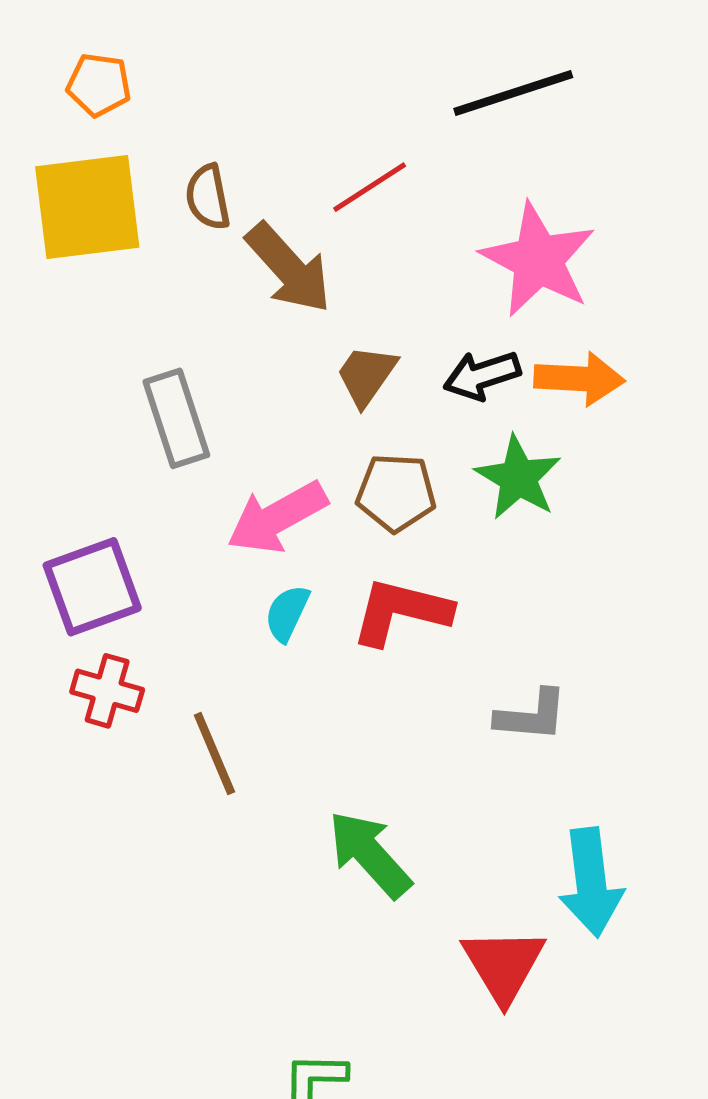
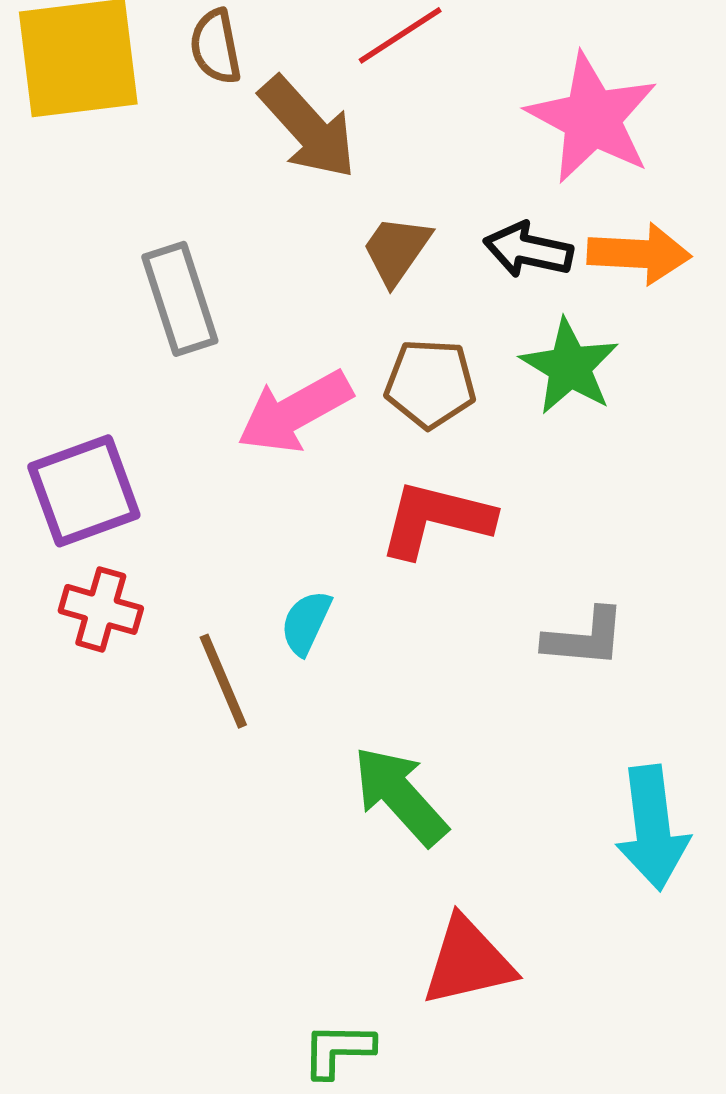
black arrow: (482, 375) -> (528, 250), turned 30
cyan semicircle: (287, 613) -> (306, 623), moved
red triangle: (503, 965) -> (468, 961), moved, turned 48

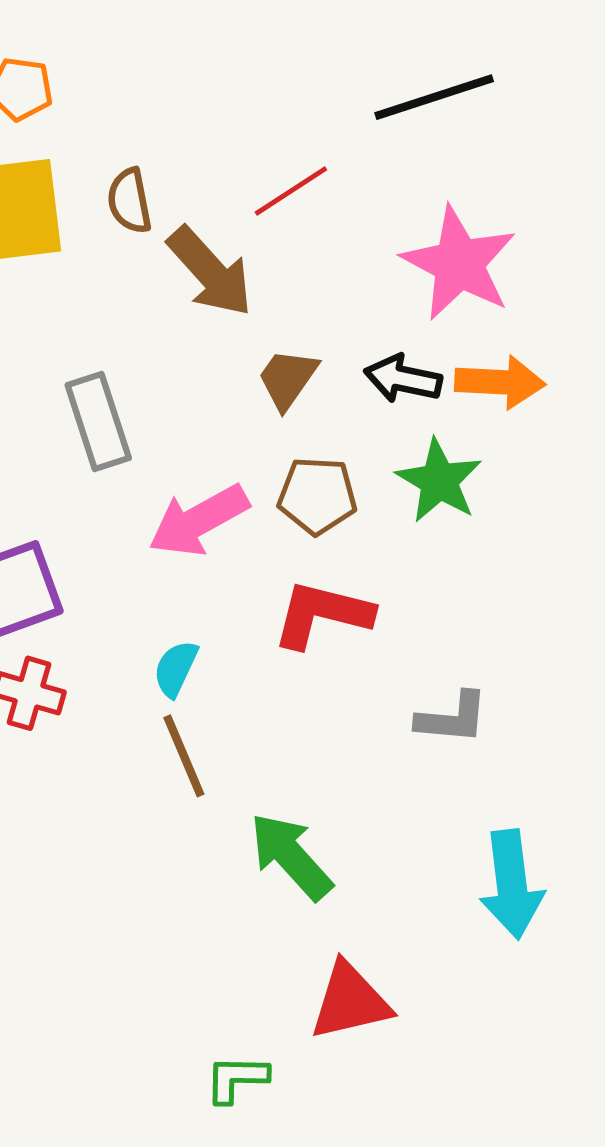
cyan semicircle: (306, 623) -> (176, 669), moved
brown line: (223, 681) -> (184, 756), moved

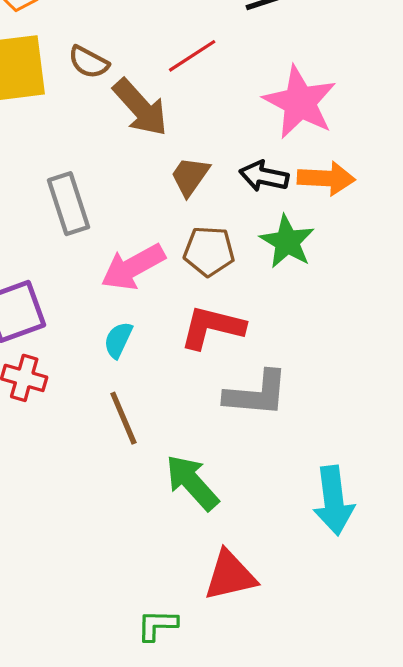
brown semicircle: (130, 201) -> (89, 62), turned -51
cyan semicircle: (176, 669) -> (118, 340), moved
gray L-shape: (452, 718) -> (257, 394), moved, size x1.4

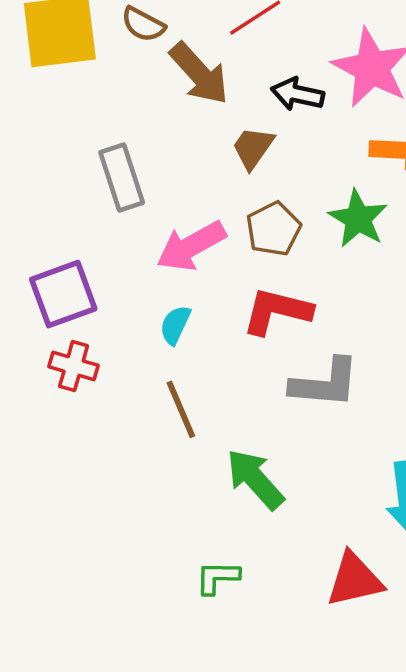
black arrow: (264, 176) -> (297, 94), moved
brown pentagon: (209, 251) -> (273, 229), turned -30
red triangle: (230, 575) -> (355, 580), moved
green L-shape: (157, 625) -> (217, 577), moved

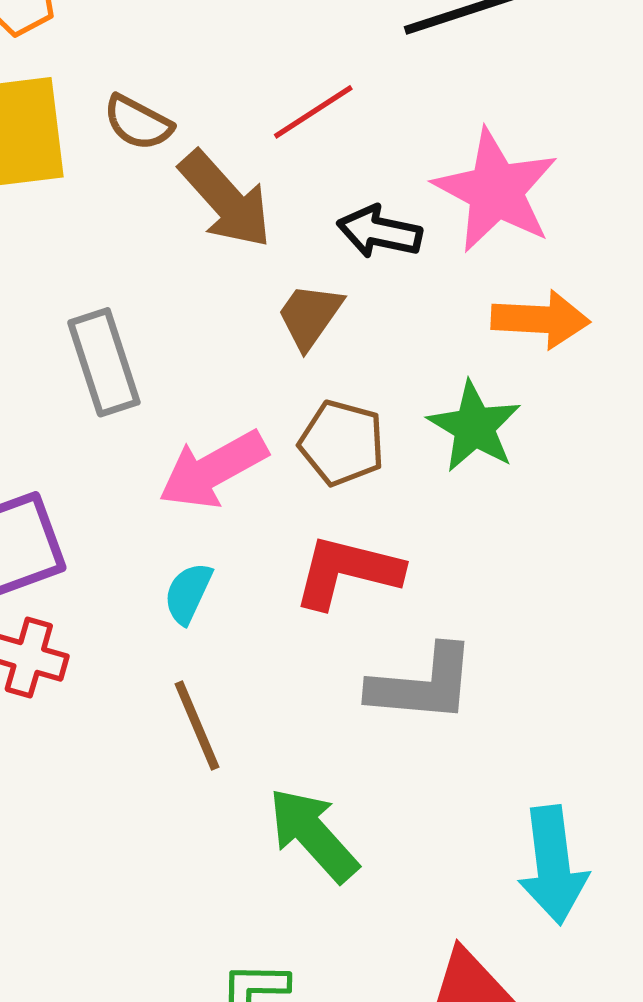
brown pentagon: (273, 229) -> (342, 443), turned -30

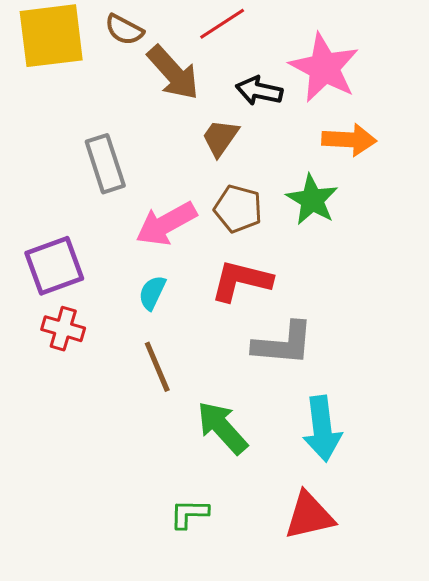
cyan arrow: (553, 865) -> (322, 429), moved

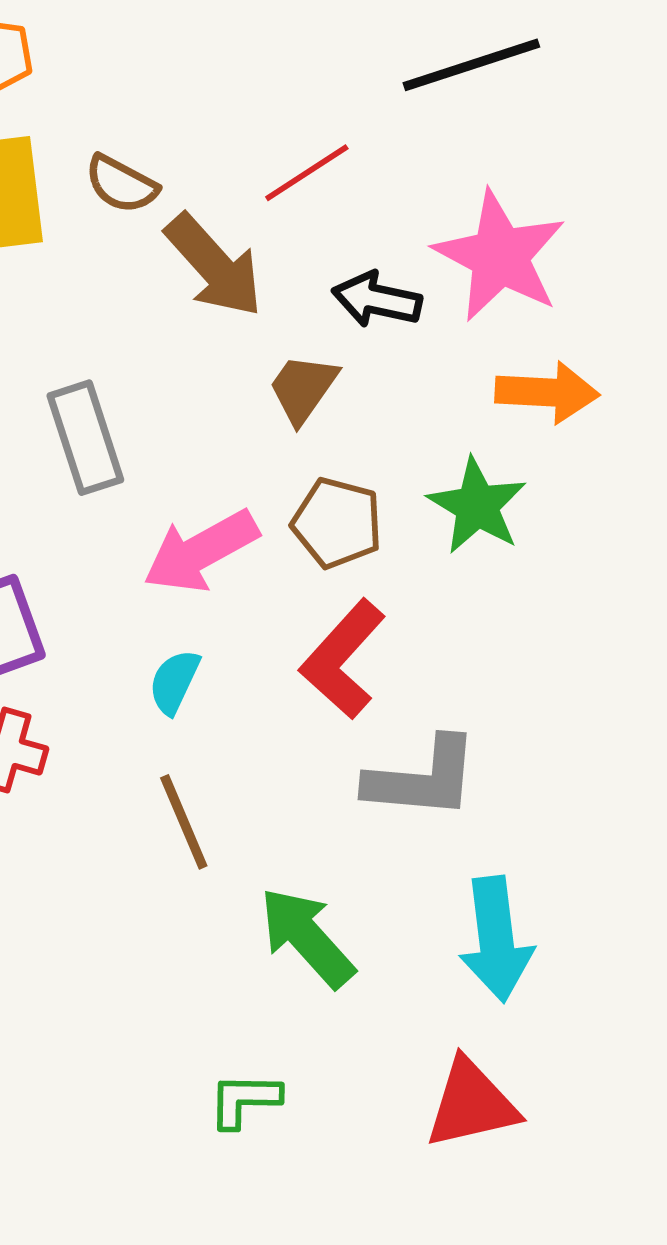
red L-shape: (241, 281) -> (343, 659), turned -62

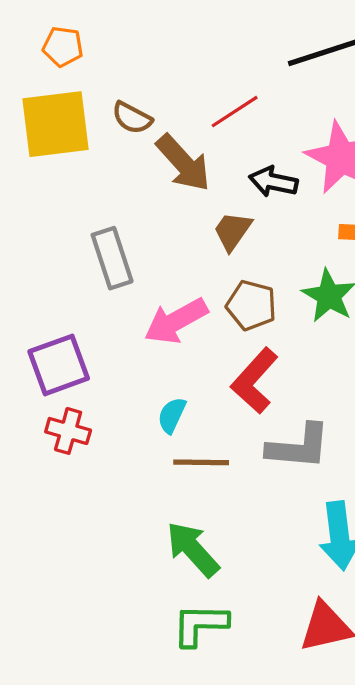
cyan semicircle: (174, 682) -> (172, 415), moved
brown line: (184, 822) -> (201, 462), moved, turned -66
green arrow: (307, 937) -> (193, 549), moved
green L-shape: (244, 1100) -> (200, 625), size x1.4

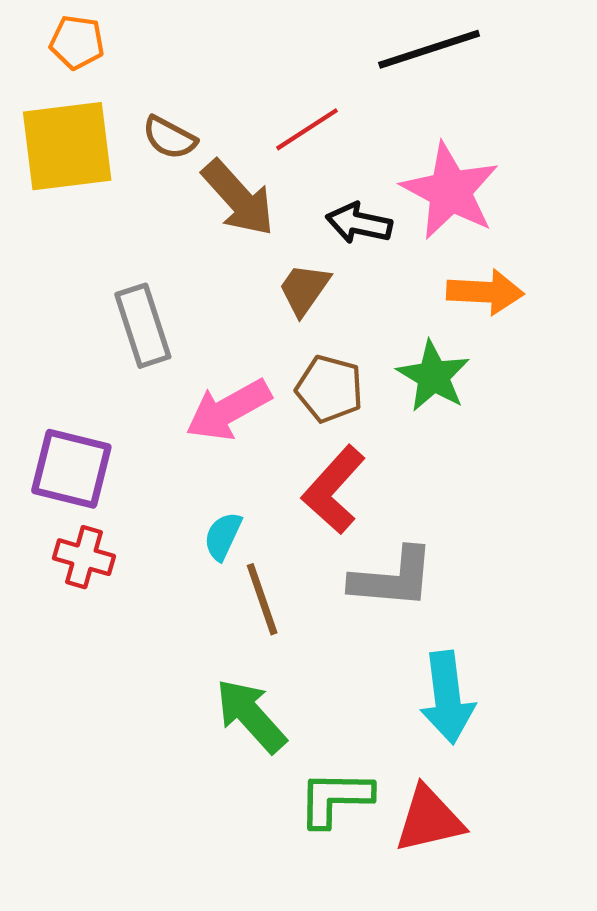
purple square: (59, 365) -> (71, 469), turned 34
brown line: (201, 462) -> (262, 599), turned 70
green L-shape: (200, 625) -> (335, 798), moved

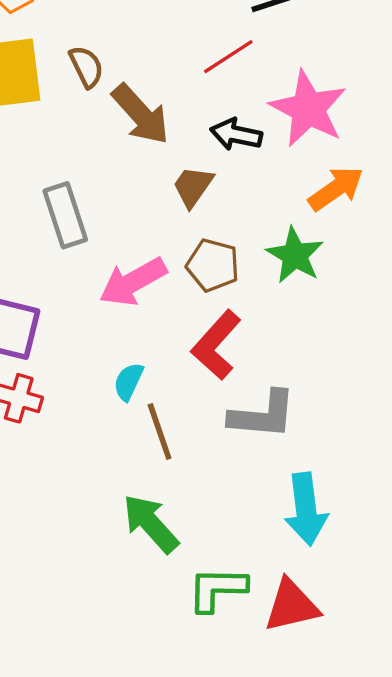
red line: (307, 129) -> (228, 57), moved
brown semicircle: (170, 138) -> (86, 67), turned -144
orange arrow: (485, 292) -> (336, 189), turned -38

